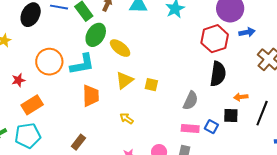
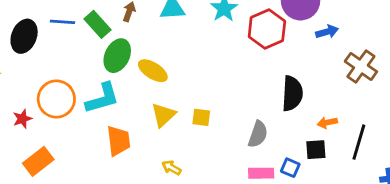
red hexagon: (215, 39) -> (267, 29), moved
red star: (18, 80) -> (22, 119), moved

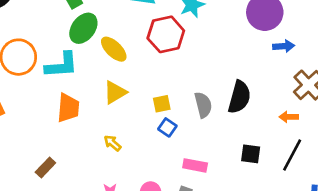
red hexagon: (267, 29) -> (166, 34), moved
yellow square: (201, 117) -> (162, 104), moved, turned -30
orange arrow: (327, 123) -> (289, 117), moved
gray semicircle: (258, 134) -> (203, 105), moved, turned -45
blue square: (290, 168) -> (167, 127), moved

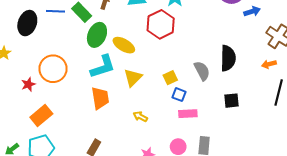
cyan L-shape: (61, 65) -> (103, 67), moved
black square: (251, 154) -> (232, 101), moved
pink rectangle: (195, 165) -> (188, 114), moved

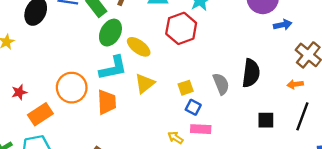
orange circle: (53, 69) -> (72, 88), moved
red star: (28, 84) -> (19, 92), moved
black square: (232, 101) -> (266, 120), moved
yellow arrow: (140, 117) -> (175, 138), moved

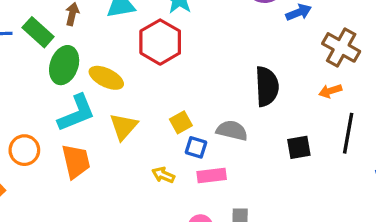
gray semicircle: (221, 84) -> (232, 130), moved, turned -45
orange circle: (72, 88) -> (24, 150), size x0.7
yellow arrow: (175, 138) -> (163, 175), moved

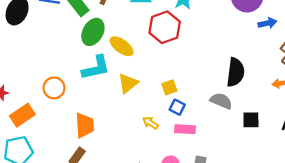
gray semicircle: (232, 130) -> (221, 101), moved
orange trapezoid: (76, 161) -> (85, 125), moved

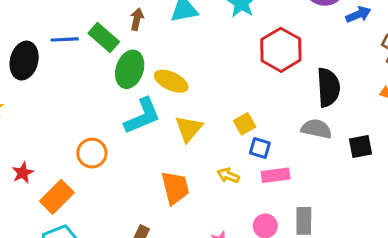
red hexagon: (165, 27) -> (281, 50), moved
orange trapezoid: (85, 125) -> (175, 188), moved

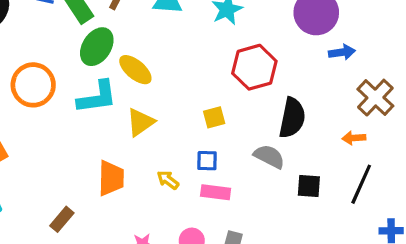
yellow square: (245, 124) -> (214, 117), moved
blue square: (260, 148) -> (207, 161), turned -30
orange circle: (92, 153) -> (33, 85), moved, size x1.4

